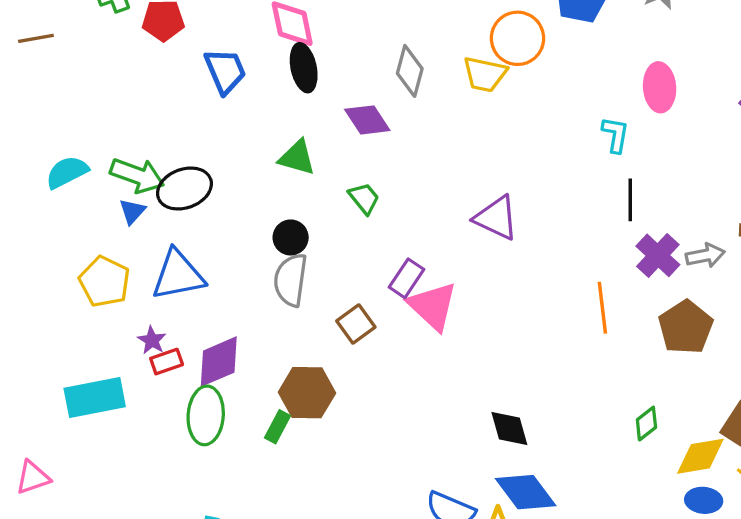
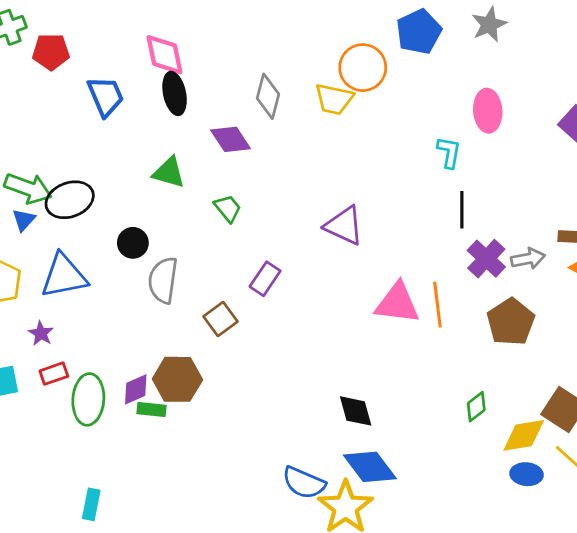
black circle: (291, 237) -> (133, 243), moved
pink triangle: (433, 306) -> (397, 303), moved, turned -36
red rectangle: (167, 362) -> (54, 374), moved
purple diamond: (219, 362) -> (136, 389), moved, size x0.7
green rectangle: (278, 427) -> (152, 410), turned 68

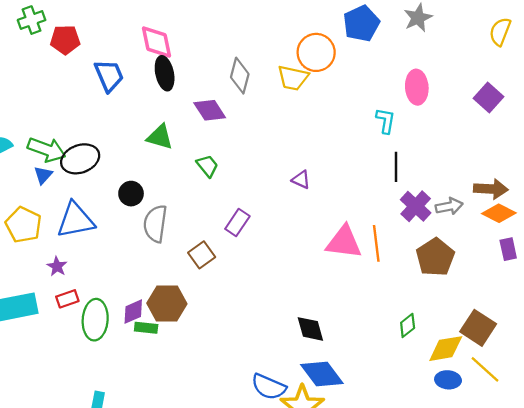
purple triangle: (344, 226) -> (301, 180), size x0.6

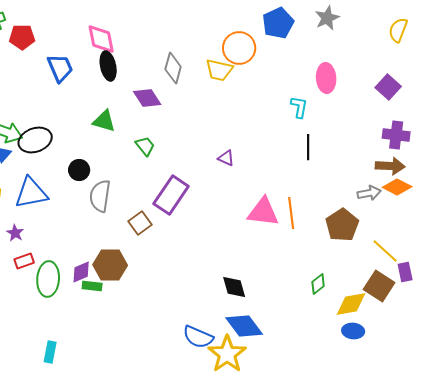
purple cross: (416, 206) -> (396, 135), moved, turned -36
gray arrow: (449, 206) -> (369, 193), moved
purple rectangle: (237, 222) -> (171, 195), size x1.6
purple rectangle: (508, 249) -> (405, 272), moved
yellow line: (485, 369) -> (385, 251), moved

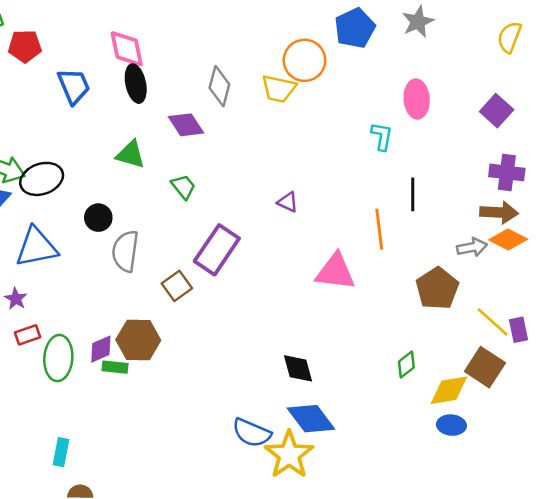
black line: (308, 147) -> (413, 194), moved
orange line: (291, 213) -> (379, 229), moved
purple rectangle: (405, 272) -> (518, 330), moved

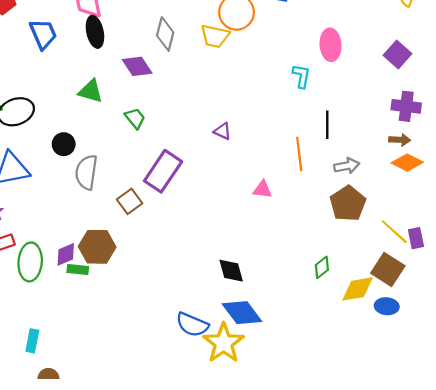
brown arrow: (499, 212) -> (400, 140), size x0.7
gray arrow: (472, 247) -> (347, 166), moved
pink triangle: (335, 272) -> (262, 190), size x0.6
blue ellipse: (451, 425) -> (387, 306), moved

